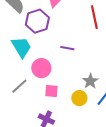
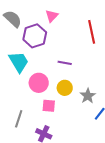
gray line: (19, 86) -> (19, 119), moved, turned -30
yellow circle: (79, 98) -> (65, 88), moved

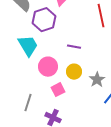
pink square: (49, 106) -> (58, 90), turned -32

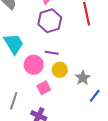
purple hexagon: (44, 20) -> (50, 21), moved
purple line: (74, 47) -> (52, 53), moved

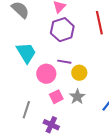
yellow circle: (60, 70) -> (79, 73), moved
gray star: (83, 78) -> (77, 97), moved

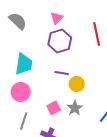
cyan trapezoid: (26, 53) -> (24, 64), turned 40
pink circle: (46, 74) -> (21, 92), moved

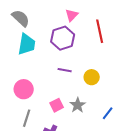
pink triangle: (57, 18) -> (72, 15), moved
cyan trapezoid: (24, 64) -> (27, 44), moved
yellow circle: (77, 84) -> (92, 77), moved

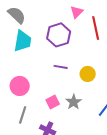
pink triangle: (72, 15) -> (77, 12), moved

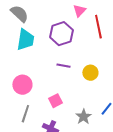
gray star: (74, 102) -> (83, 117), moved

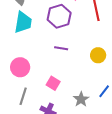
yellow circle: (90, 73) -> (98, 55), moved
pink square: (55, 101) -> (53, 83), turned -32

